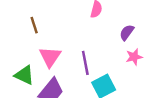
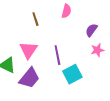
brown line: (34, 25) -> (35, 19), moved

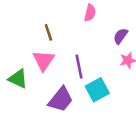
brown line: (35, 19) -> (48, 32), moved
purple trapezoid: (29, 78) -> (61, 99), moved

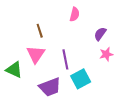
purple trapezoid: (61, 99) -> (50, 87), turned 30

